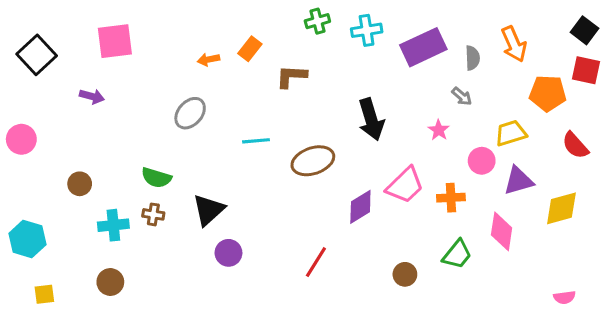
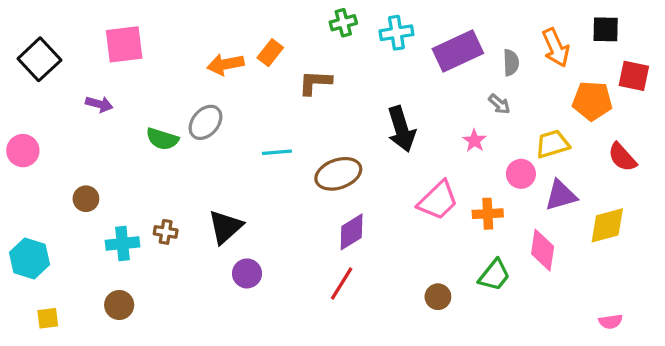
black square: (584, 30) -> (606, 29), moved, turned -36
orange arrow: (209, 59) -> (225, 64), size x1.5
green semicircle: (156, 178) -> (162, 139), moved
purple diamond: (360, 207) -> (352, 232), moved

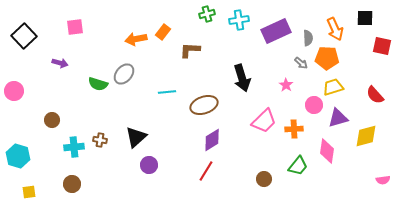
pink square: (124, 44) -> (75, 27), size x0.7
orange pentagon: (592, 101) -> (327, 58), moved
pink semicircle: (611, 322) -> (383, 180), moved

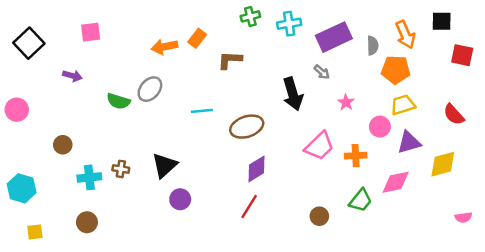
gray arrow: (301, 63) -> (322, 72), moved
pink diamond: (327, 151) -> (396, 182), turned 70

